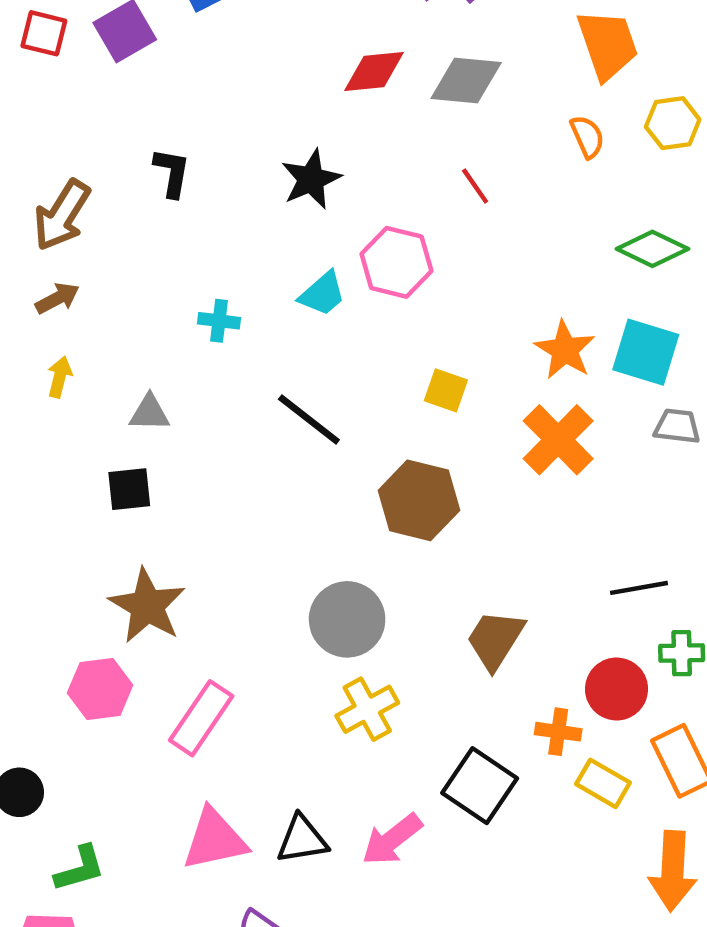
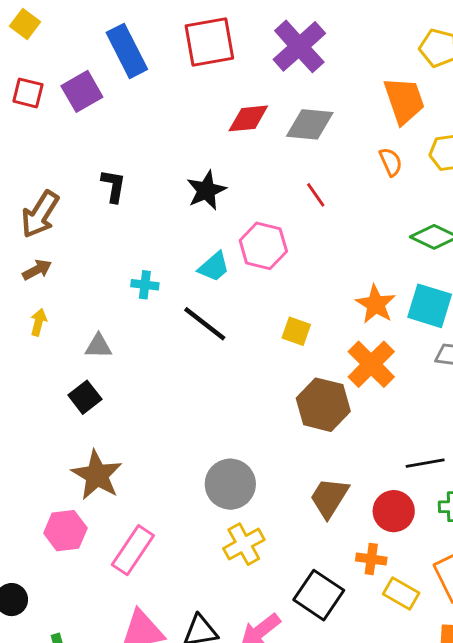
black line: (309, 420) -> (205, 324), moved
black square: (129, 489) -> (85, 397), turned -32
brown hexagon: (419, 500) -> (323, 405), moved
red circle: (617, 689) -> (394, 511), moved

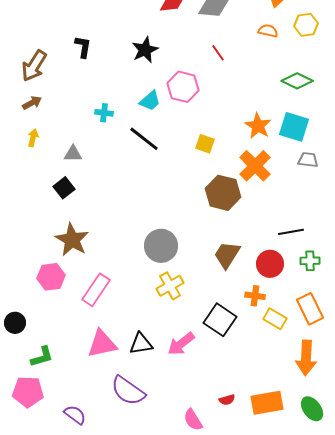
orange semicircle: (391, 162) -> (268, 31), turned -54

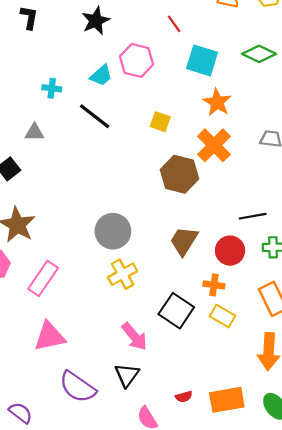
cyan square: (294, 127) -> (202, 60), moved
gray triangle: (73, 154) -> (35, 132), moved
yellow rectangle: (275, 319) -> (222, 316), moved
black triangle: (141, 344) -> (127, 375), moved, turned -45
pink arrow: (181, 344) -> (134, 336), turned -92

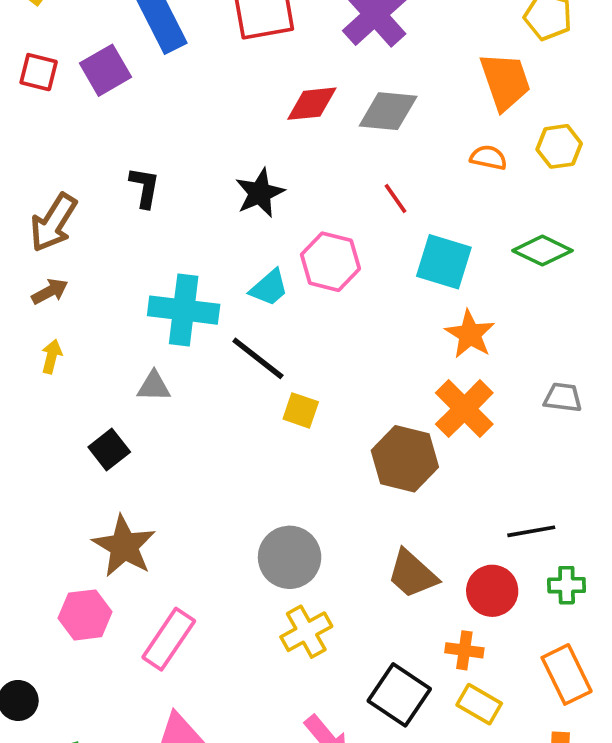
cyan cross: (52, 88) -> (184, 310), size x2.0
yellow square: (160, 122) -> (301, 410), moved
brown trapezoid: (184, 241) -> (412, 574), turned -80

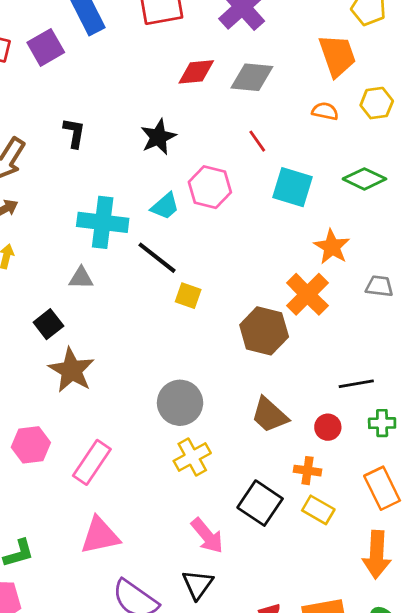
orange star: (470, 334) -> (332, 247), moved
brown star: (124, 546) -> (72, 370), moved
red circle: (492, 591) -> (328, 427), size x0.7

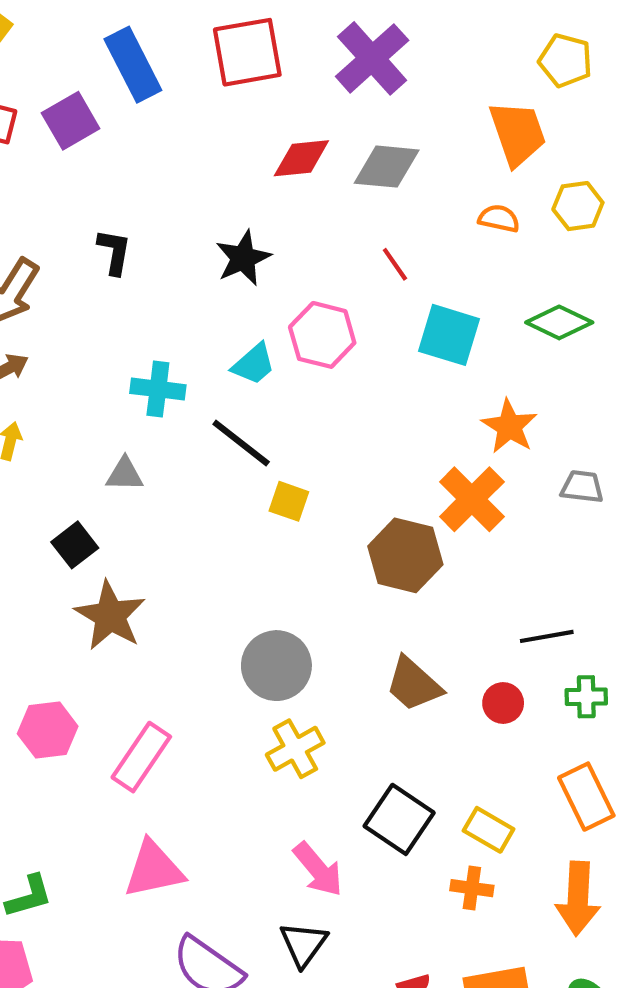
cyan cross: (103, 222) -> (158, 389), size x0.7
orange cross: (307, 471) -> (472, 888), moved

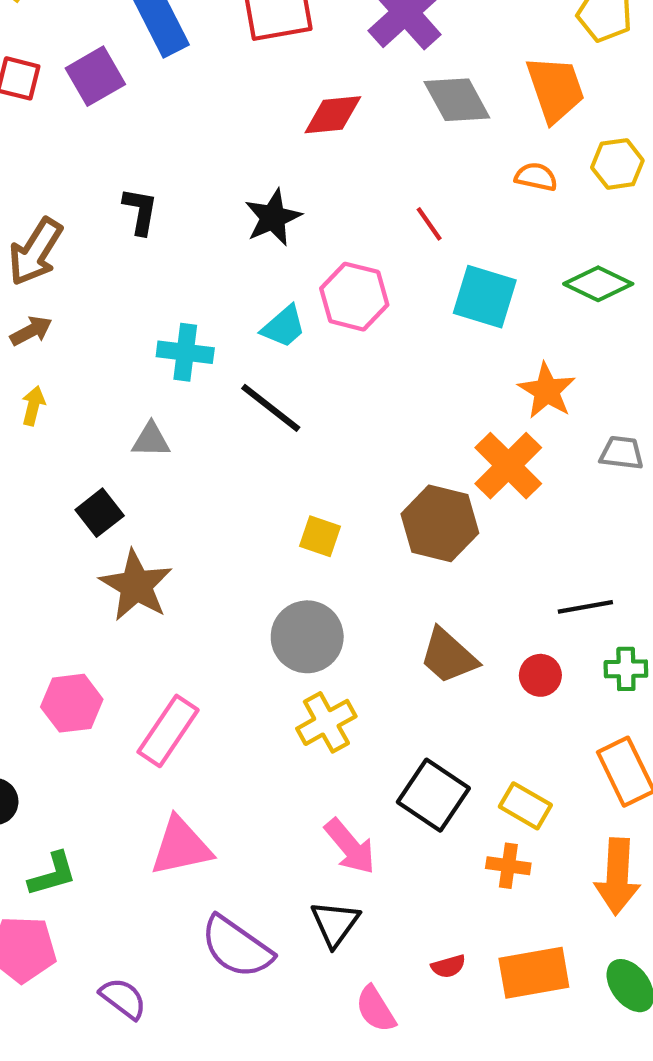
gray diamond: (387, 167) -> (457, 100), moved, turned 56
yellow square: (289, 501) -> (320, 536), moved

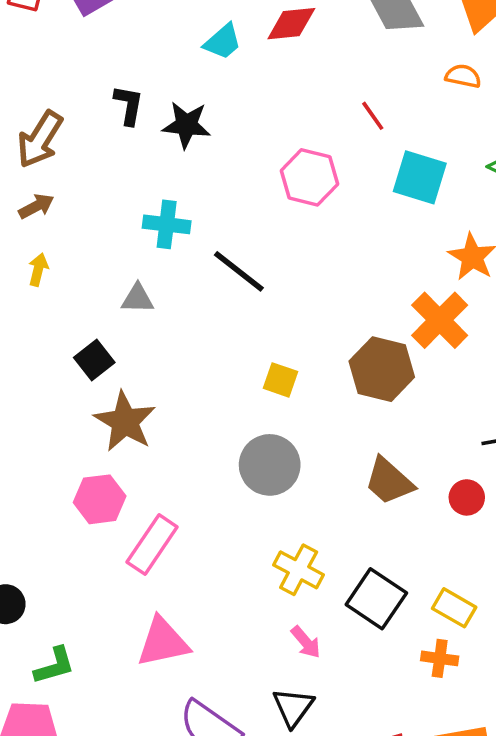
black star: (273, 217) -> (186, 125), moved, turned 30
cyan trapezoid: (284, 327) -> (223, 42), moved
pink hexagon: (72, 703) -> (100, 499), moved
yellow cross: (326, 722) -> (299, 570), moved, turned -33
pink arrow: (350, 846) -> (306, 642), size x0.7

